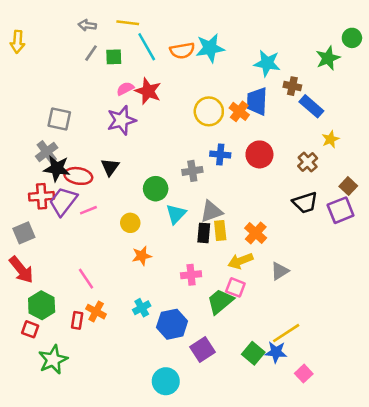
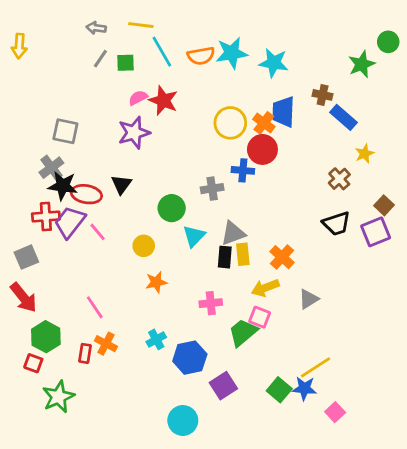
cyan star: (267, 63) -> (274, 63), moved
red circle: (259, 154) -> (262, 149), moved
pink line: (88, 210) -> (98, 232), turned 72

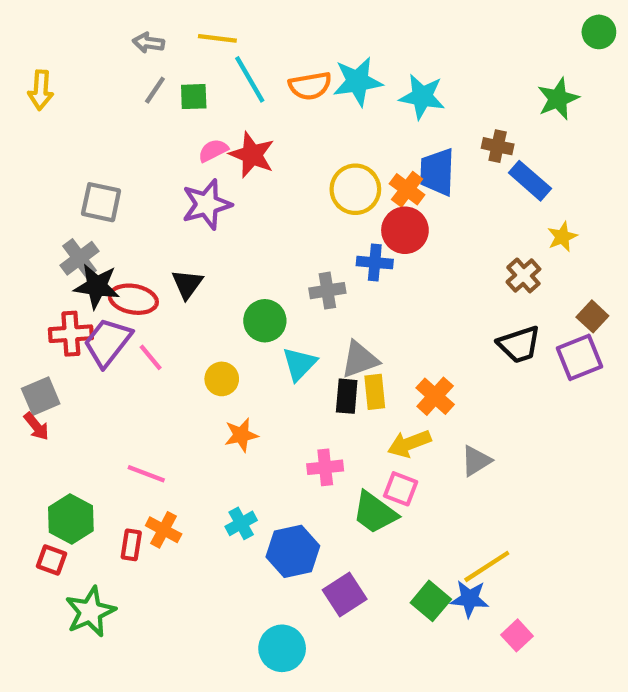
green circle: (388, 42) -> (599, 32), moved
yellow arrow: (19, 46) -> (41, 90), moved
red arrow: (24, 298) -> (36, 426), moved, size x0.6
pink line: (95, 307) -> (146, 474), turned -35
green trapezoid: (243, 332) -> (375, 513), turned -104

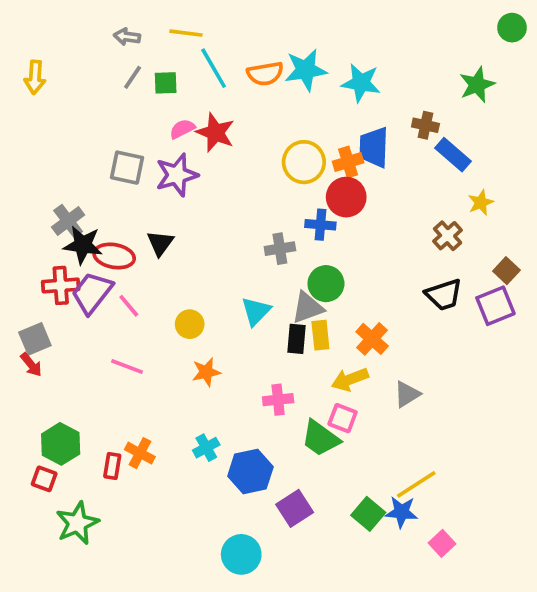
orange cross: (407, 189) -> (348, 162), turned 36
gray square: (101, 202) -> (127, 168), moved
green circle: (265, 321) -> (326, 284), moved
pink line: (146, 474) -> (127, 367), moved

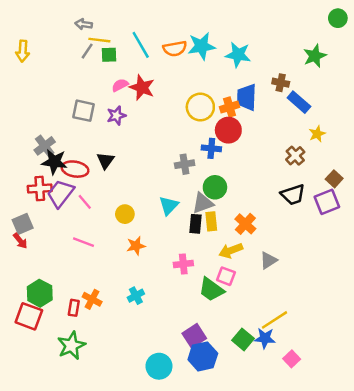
yellow line: (186, 33) -> (99, 40), moved
purple star: (177, 175) -> (116, 116), size x0.7
blue hexagon: (250, 472) -> (203, 356), moved
red square: (44, 479) -> (29, 316), size x1.6
green star: (77, 523) -> (71, 346), moved

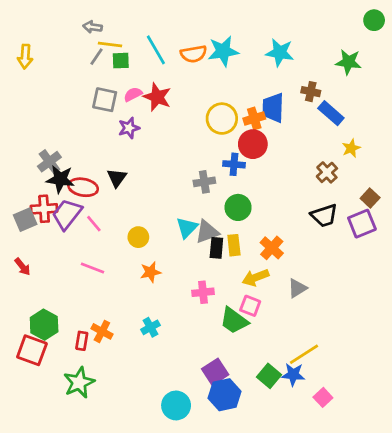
cyan star: (238, 55) -> (280, 53), moved
green star: (315, 56) -> (348, 62), turned 30
gray square: (84, 111) -> (105, 100), moved
gray triangle: (203, 203) -> (207, 232), moved
gray square: (23, 224) -> (25, 220), moved

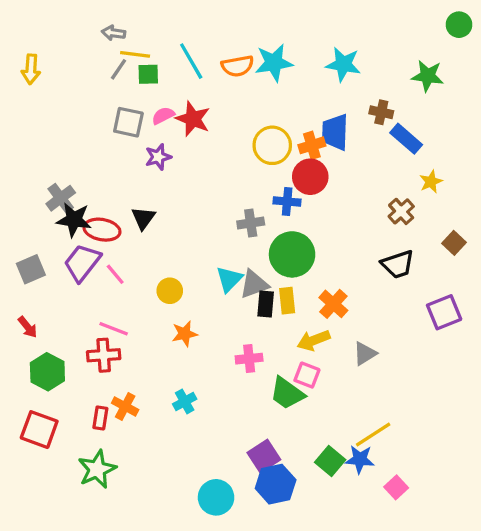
green circle: (238, 207) -> (292, 254), size x1.4
red cross: (44, 209) -> (104, 355), moved
purple square: (362, 224) -> (444, 312), moved
green hexagon: (44, 325) -> (47, 372), moved

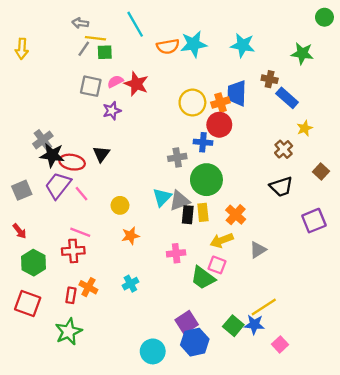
cyan line: (191, 61) -> (135, 24), moved

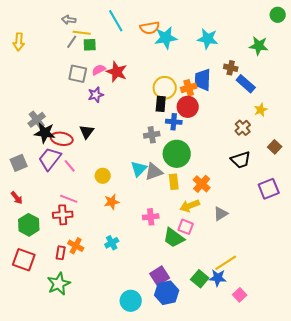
orange semicircle: (168, 46) -> (150, 28), moved
black rectangle: (188, 215) -> (161, 104), moved

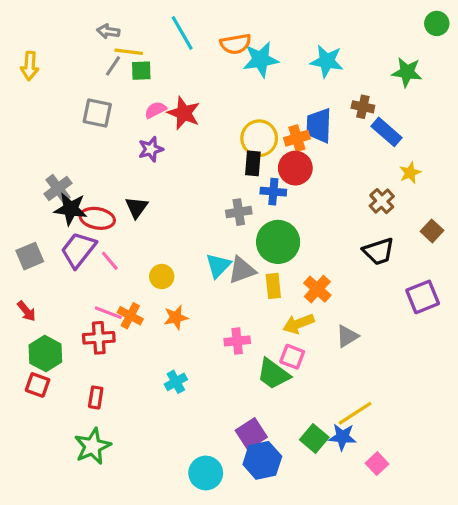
gray square: (78, 74) -> (97, 113), moved
orange cross: (76, 246) -> (130, 316), moved
red square: (24, 260) -> (38, 385), moved, size x0.7

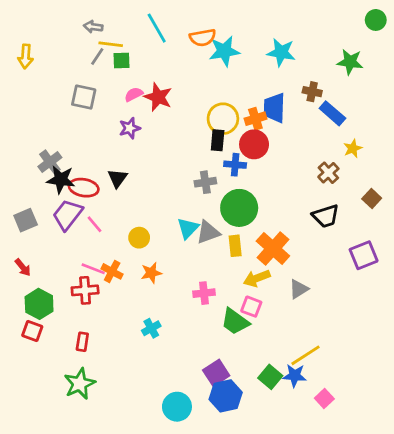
orange cross: (317, 289) -> (273, 248), size x1.4

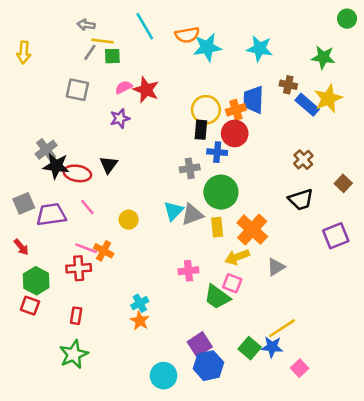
yellow star: (353, 148) -> (328, 98), moved, size x1.6
purple trapezoid: (67, 215) -> (51, 215), moved, turned 44
orange star: (151, 273) -> (140, 321), moved, turned -30

